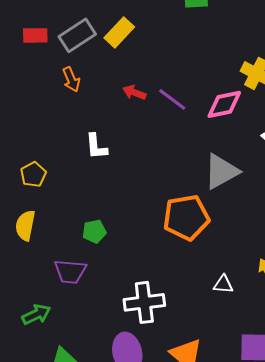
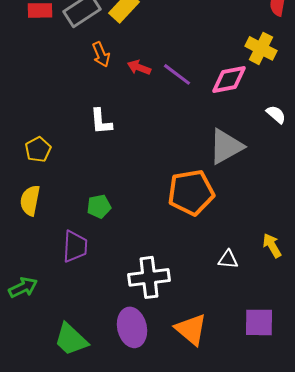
orange arrow: (71, 79) -> (101, 54), moved
purple trapezoid: (70, 271) -> (75, 246), turned -92
green arrow: (36, 314) -> (23, 287), moved

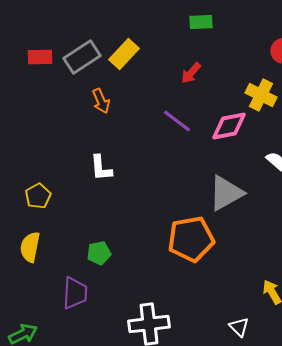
red arrow: (139, 67) -> (191, 73), moved, turned -70
white triangle: (228, 259) -> (239, 327), moved, turned 40

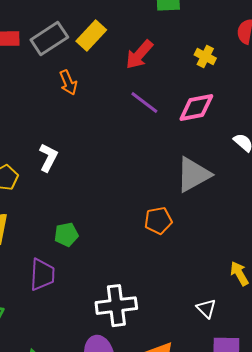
red arrow: (191, 73) -> (139, 55), moved, size x1.4
yellow cross: (261, 95) -> (205, 57), moved, size x0.7
white L-shape: (101, 168) -> (48, 158), moved, turned -148
orange pentagon: (191, 239) -> (158, 221), size x0.6

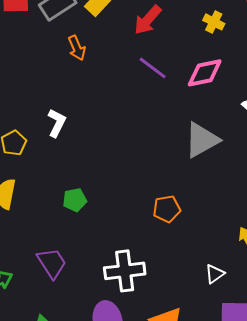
orange pentagon: (158, 221) -> (167, 209), moved
purple trapezoid: (42, 275) -> (52, 263), moved, turned -36
white triangle: (206, 309) -> (215, 274), turned 40

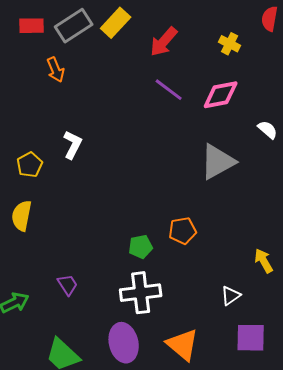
orange arrow: (77, 48) -> (56, 70), moved
green pentagon: (75, 200) -> (141, 247), moved
purple trapezoid: (52, 263) -> (68, 285), size x0.7

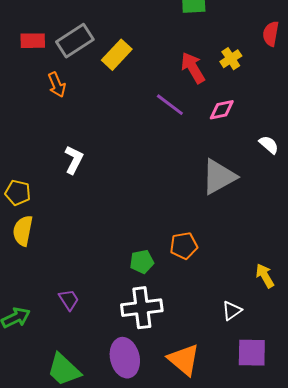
yellow rectangle: (116, 23) -> (117, 55), moved
red arrow: (164, 42) -> (193, 68), moved, turned 108
yellow cross: (230, 44) -> (231, 59), turned 30
pink diamond: (221, 95) -> (222, 110), size x0.7
yellow pentagon: (30, 165) -> (18, 193), moved, turned -30

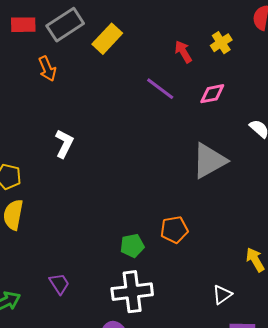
red arrow: (193, 68) -> (183, 52), size x0.7

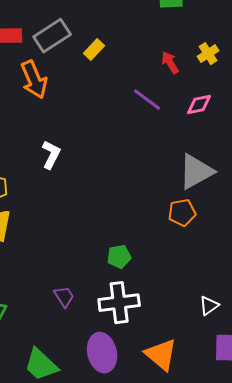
yellow rectangle: (107, 39) -> (94, 50), size x0.7
orange arrow: (47, 69) -> (34, 80), size x1.5
orange pentagon: (174, 230) -> (182, 213), moved
purple trapezoid: (59, 284) -> (64, 297), moved

